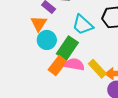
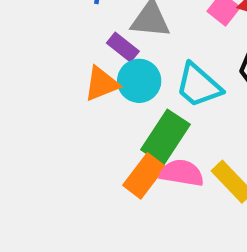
orange triangle: (39, 24) -> (102, 84), turned 36
cyan circle: (47, 40) -> (139, 81), moved

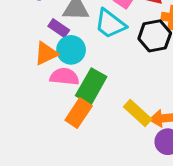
cyan trapezoid: (199, 85) -> (110, 24), moved
pink semicircle: (182, 173) -> (64, 77), moved

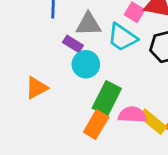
orange triangle: (46, 53) -> (36, 88), moved
pink semicircle: (64, 77) -> (132, 115), moved

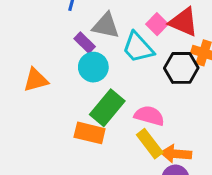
pink semicircle: (132, 115) -> (149, 116), moved
orange rectangle: (96, 125) -> (90, 133), turned 60

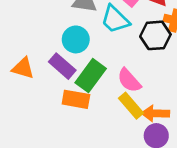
purple rectangle: (85, 43) -> (62, 66), moved, size x1.4
orange triangle: (36, 80) -> (23, 68), moved, turned 35
pink semicircle: (149, 116) -> (129, 80), turned -144

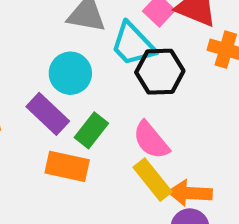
black hexagon: (155, 35) -> (160, 72), moved
green rectangle: (91, 76) -> (91, 130), size x0.7

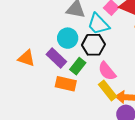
black hexagon: (160, 72) -> (93, 45), moved

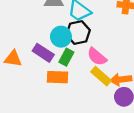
cyan circle: (68, 38) -> (61, 37), moved

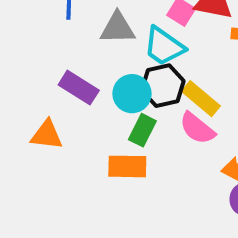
purple rectangle: (43, 53) -> (79, 88), moved
yellow rectangle: (101, 76) -> (201, 99), moved

